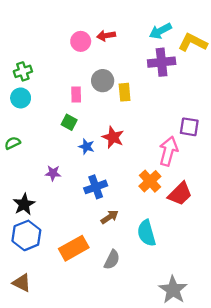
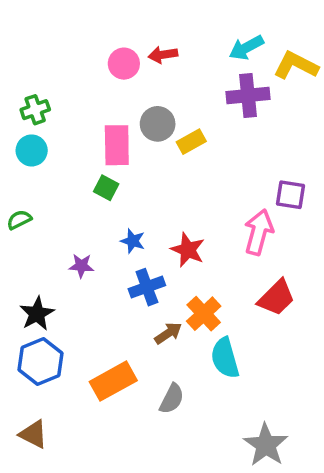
yellow rectangle: (125, 92) -> (191, 142), turned 66
pink rectangle: (76, 95) -> (117, 145), size x1.6
red star: (113, 137) -> (188, 250), moved
blue star: (86, 146) -> (133, 241), moved
orange cross: (150, 181) -> (204, 314), moved

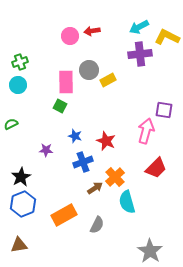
brown triangle: (33, 434) -> (19, 245), turned -36

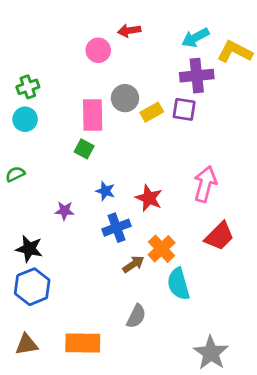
red arrow: (92, 31) -> (129, 31), moved
purple square: (164, 110) -> (184, 109), moved
black star: (21, 177) -> (29, 249), turned -30
orange rectangle: (64, 215) -> (83, 343), moved, turned 30

